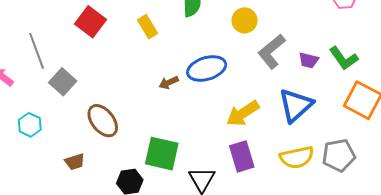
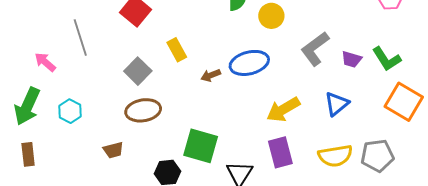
yellow circle: (245, 20) -> (271, 16), moved
yellow rectangle: (148, 27) -> (177, 50), moved
gray square: (63, 82) -> (138, 71), moved
blue triangle: (296, 105) -> (337, 104), size x0.7
brown ellipse: (103, 121) -> (143, 110), turned -64

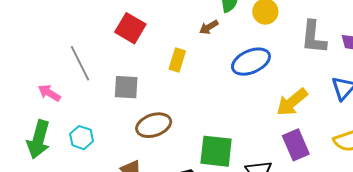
gray L-shape: (315, 49) -> (314, 37), turned -39
yellow rectangle: (177, 50) -> (177, 60), turned 55
gray square: (138, 71) -> (126, 87), moved, turned -32
brown arrow: (211, 75) -> (209, 27), moved

